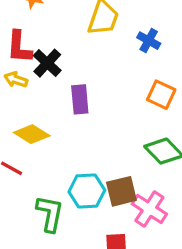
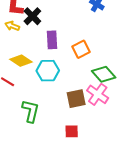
orange square: (161, 95) -> (81, 49), moved, turned 36
cyan hexagon: (87, 191) -> (48, 71), moved
pink cross: (149, 209) -> (98, 94), moved

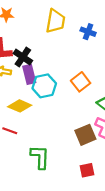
purple rectangle: (52, 40) -> (29, 74), moved
cyan hexagon: (48, 71) -> (44, 86), moved

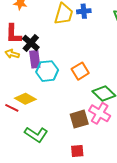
blue cross: (88, 32) -> (84, 11), moved, turned -32
yellow diamond: (20, 106) -> (25, 99), moved
green L-shape: (40, 157) -> (36, 134), turned 115

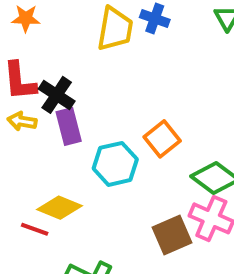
blue cross: (84, 11) -> (155, 18), turned 32
cyan hexagon: (47, 71) -> (115, 164), moved

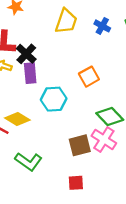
blue cross: (155, 18) -> (102, 26), moved
orange square: (162, 139) -> (89, 77), moved

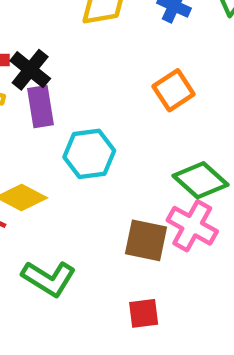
orange square: (89, 77) -> (174, 90), moved
brown square: (80, 145) -> (146, 240), turned 30

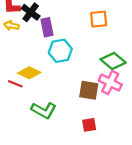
orange square: (174, 90) -> (99, 19), turned 30
purple rectangle: (40, 107) -> (47, 27), moved

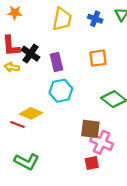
purple rectangle: (47, 27) -> (56, 62), moved
pink cross: (110, 83) -> (102, 142), moved
green L-shape: (44, 110) -> (27, 162), moved

